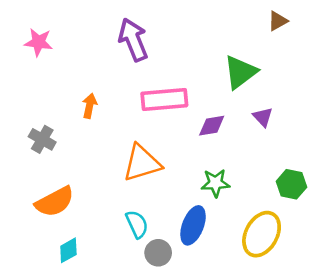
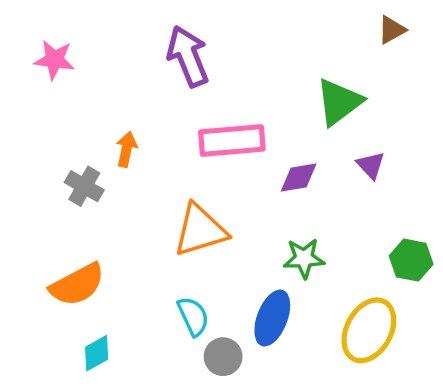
gray cross: (42, 139) -> (84, 186), moved

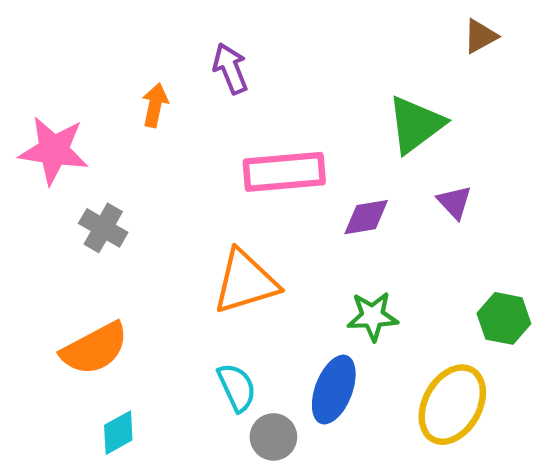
purple arrow: (188, 56) -> (230, 68), size x0.7
pink star: (54, 60) -> (54, 150), moved, size x1.4
orange arrow: (126, 149) -> (155, 105), moved

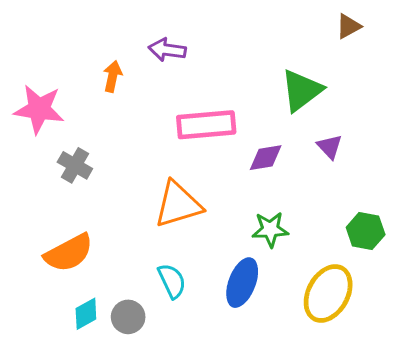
purple arrow: (230, 68) -> (167, 50), turned -60
gray circle: (273, 437) -> (128, 317), moved

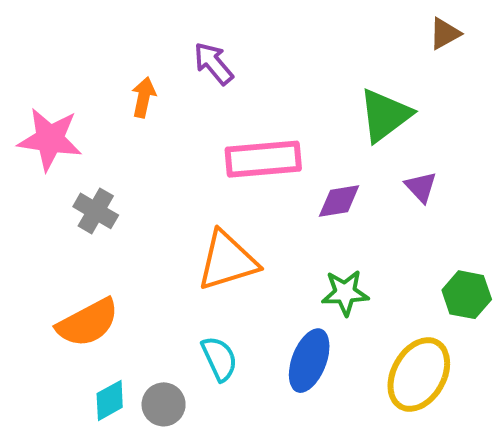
purple arrow: (167, 50) -> (213, 63), turned 42

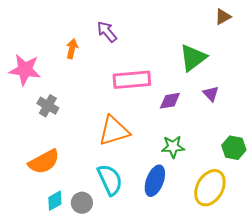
cyan semicircle: (219, 359) -> (110, 180), size x1.4

